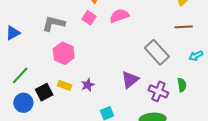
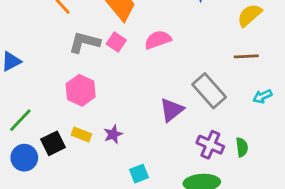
gray L-shape: (54, 24) -> (84, 42), moved
purple triangle: (130, 80) -> (172, 110), moved
green semicircle: (182, 85) -> (242, 147), moved

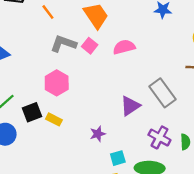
purple star: (113, 134) -> (98, 134), moved
black square: (53, 143) -> (32, 112), moved
cyan square: (139, 174) -> (118, 158), moved

